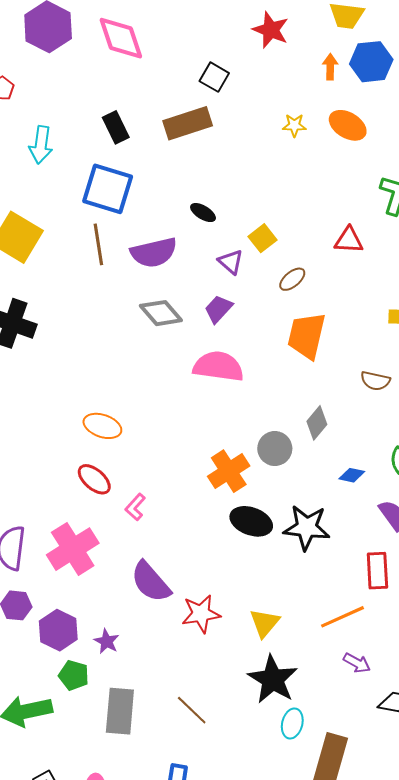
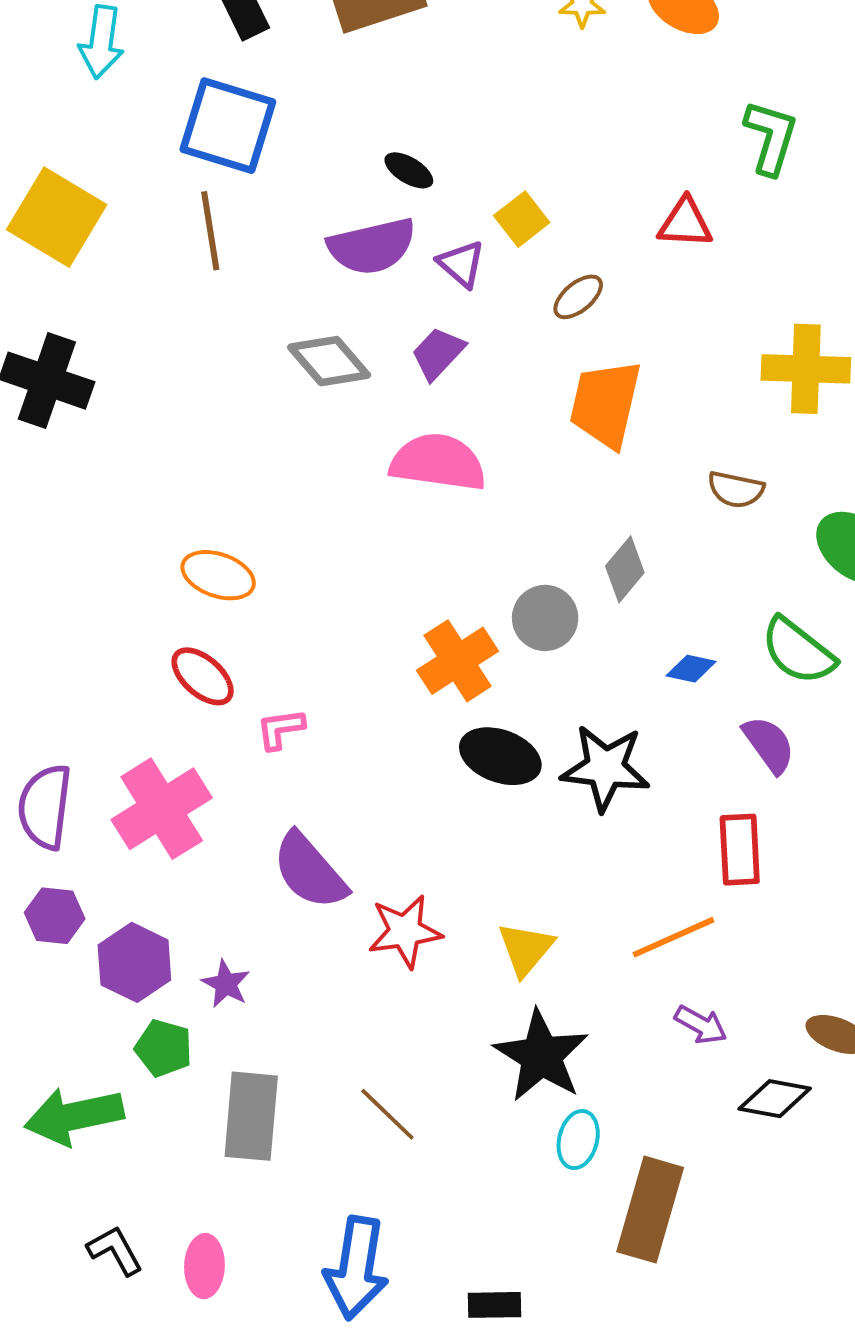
purple semicircle: (154, 253) -> (372, 246), moved
pink L-shape: (135, 507) -> (280, 729), turned 40

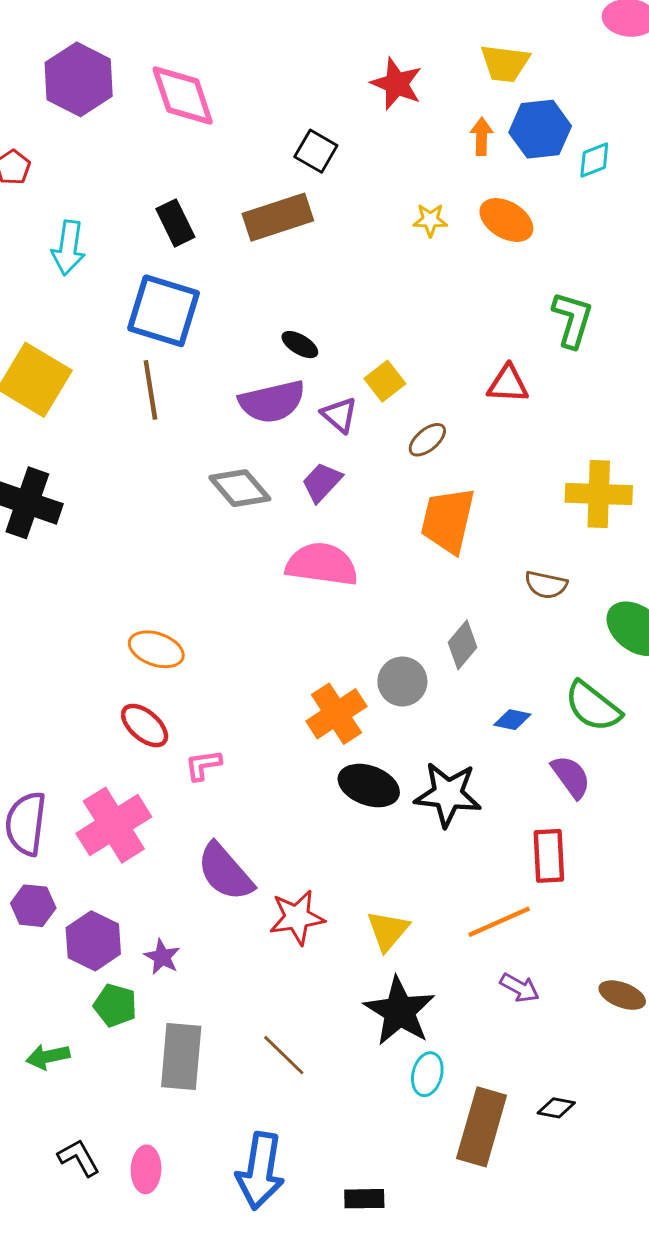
black diamond: (775, 1099) -> (556, 1108), moved, size x0.7
green arrow: (74, 1116) -> (48, 1057), size x0.6

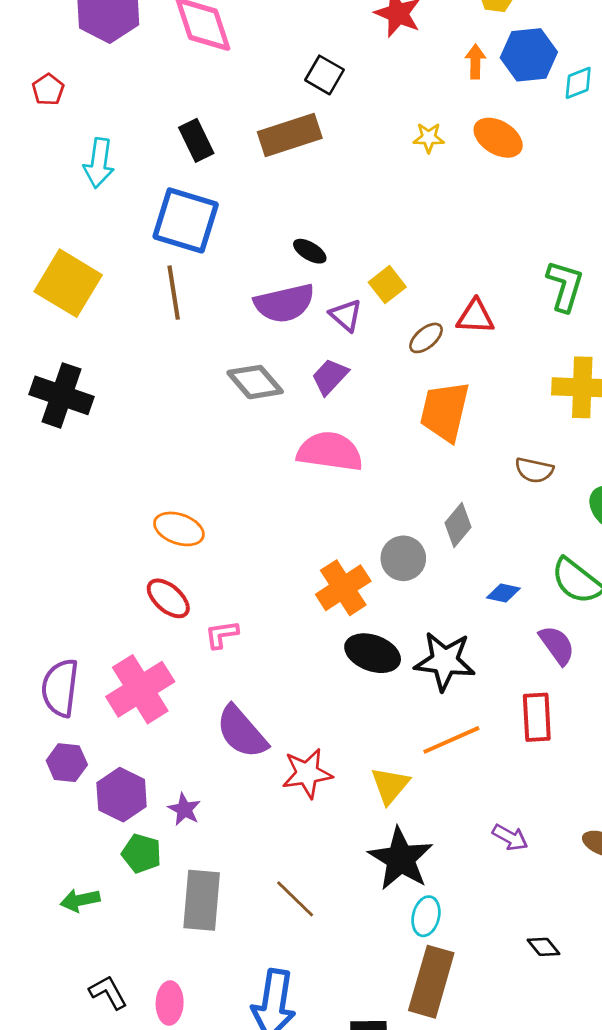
green L-shape: (572, 320) -> (565, 286), moved
red triangle: (508, 384) -> (475, 317), moved
orange line: (499, 922) -> (451, 740), moved
black diamond: (556, 1108) -> (544, 947), turned 40
brown rectangle: (482, 1127) -> (431, 982), moved

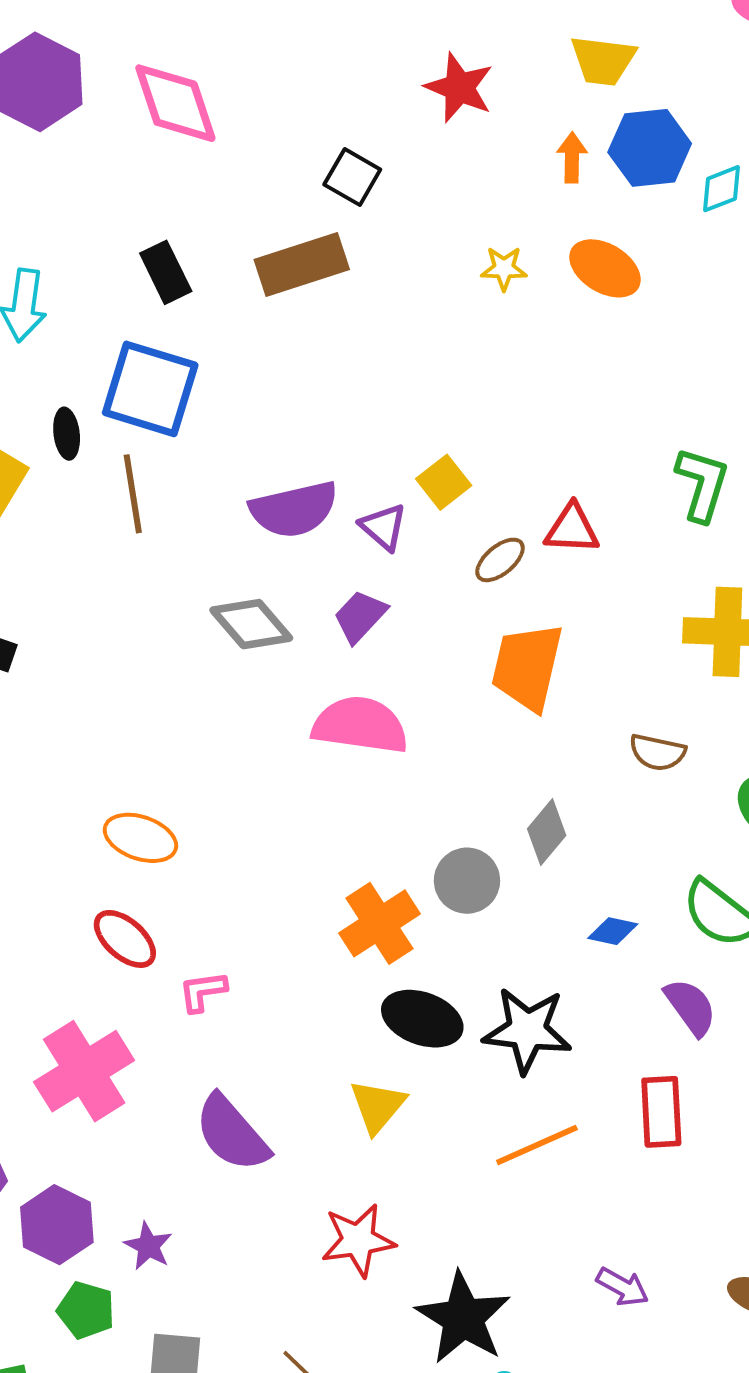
black ellipse: (310, 251) -> (67, 434), moved, turned 52
red star: (307, 773) -> (358, 1240), moved
yellow triangle: (390, 785) -> (378, 1106), moved

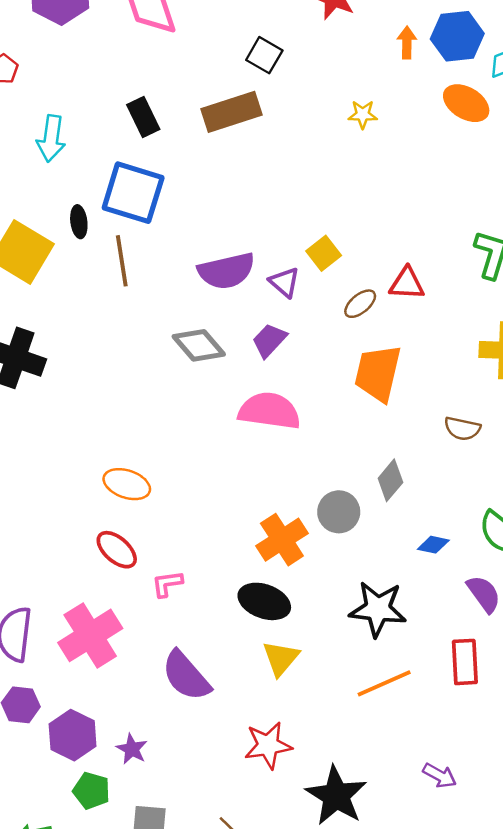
orange ellipse: (605, 268) -> (466, 103), moved
black ellipse: (422, 1019) -> (264, 601), moved

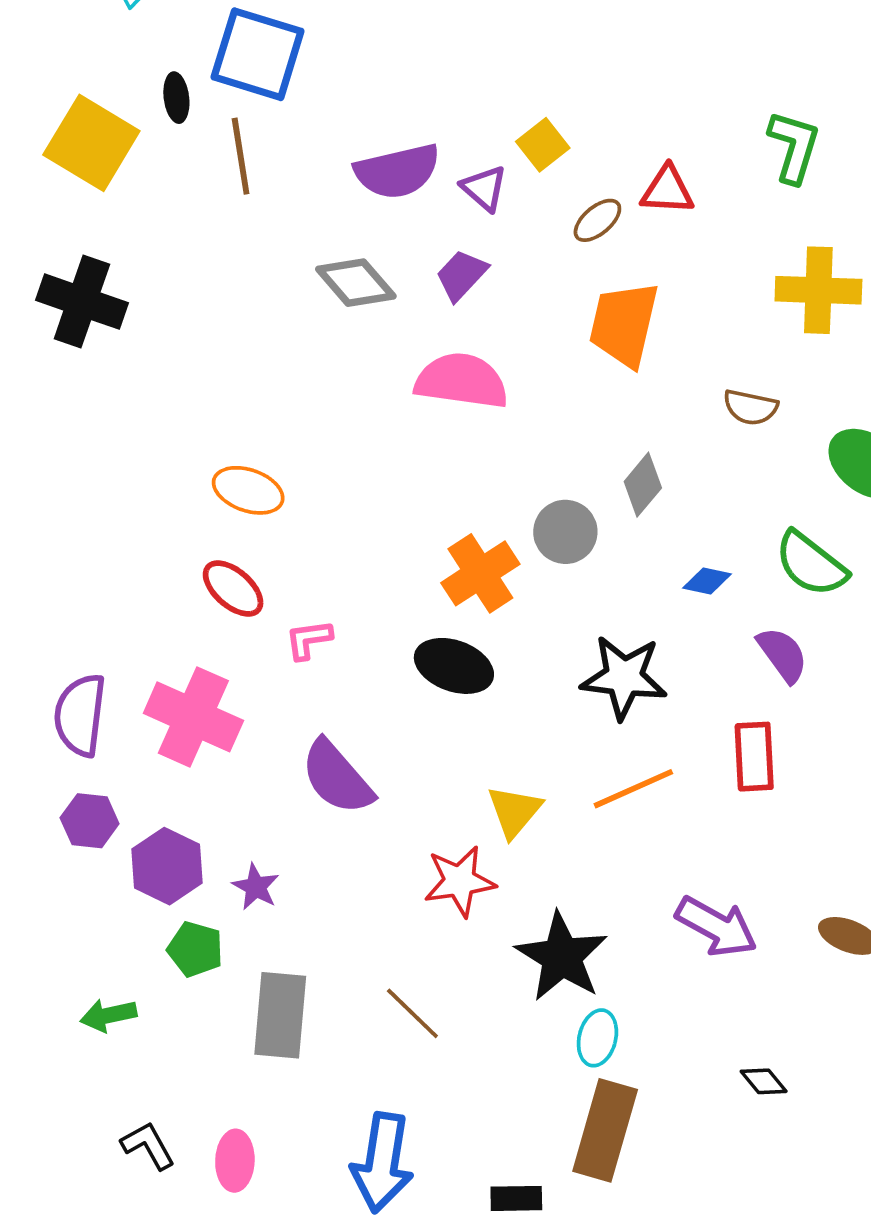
pink cross: (90, 635) -> (193, 717), turned -34
yellow triangle: (281, 658) -> (514, 811), moved
purple arrow: (440, 776) -> (716, 927), size x1.6

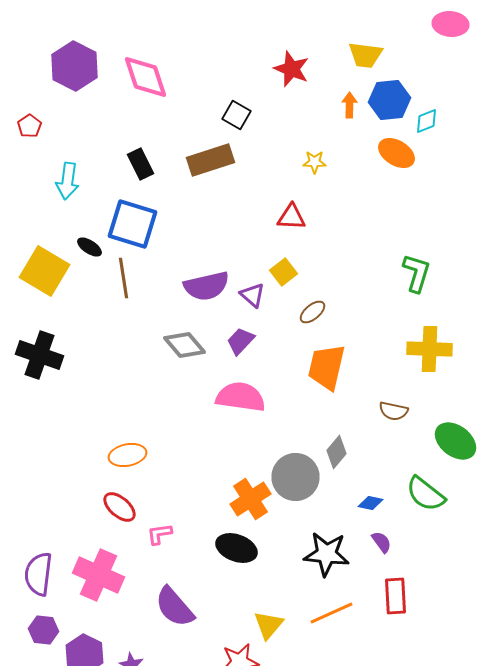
black ellipse: (176, 98) -> (90, 247), turned -50
red triangle: (667, 190) -> (292, 217), moved
orange ellipse: (248, 490) -> (128, 455), turned -30
gray circle: (565, 532) -> (296, 477), size x1.4
purple semicircle: (783, 655) -> (382, 542), moved, size x0.7

